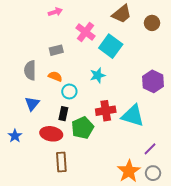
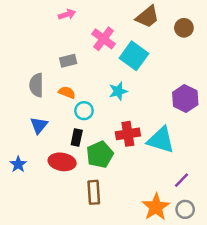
brown rectangle: (61, 162) -> (94, 192), moved

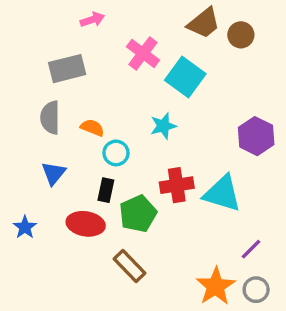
brown circle: (184, 28) -> (241, 35), moved
gray rectangle: (68, 61) -> (67, 69), moved, size x1.5
brown rectangle: (94, 192) -> (130, 266), turned -40

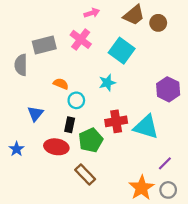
pink arrow: (92, 20) -> (92, 13), moved
pink cross: (143, 53) -> (81, 39), moved
gray semicircle: (50, 118) -> (21, 65), moved

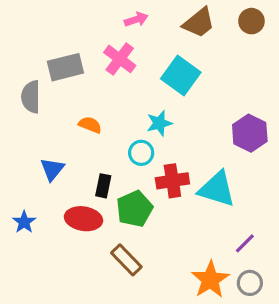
brown circle: (158, 23) -> (251, 21), moved
cyan circle: (76, 100) -> (141, 153), moved

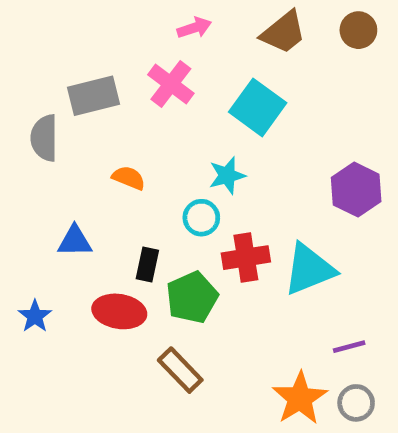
blue triangle: (52, 169) -> (75, 241), turned 50
cyan triangle: (217, 189) -> (309, 269), turned -39
purple line: (245, 243) -> (349, 347), turned 30

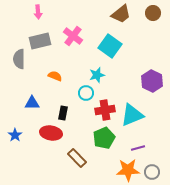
pink arrow: (194, 28) -> (38, 12), moved, turned 104
green pentagon: (192, 297) -> (104, 138), moved
purple line: (349, 347) -> (138, 148), moved
orange star: (300, 398) -> (128, 170), turned 30

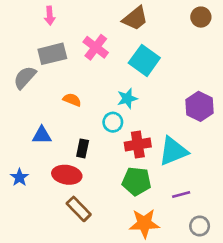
brown trapezoid: (121, 14) -> (135, 18), moved
gray semicircle: (19, 59) -> (25, 77), turned 42
green pentagon: (104, 138) -> (136, 181), turned 30
brown rectangle: (77, 158) -> (79, 209), moved
orange star: (128, 170) -> (144, 223), moved

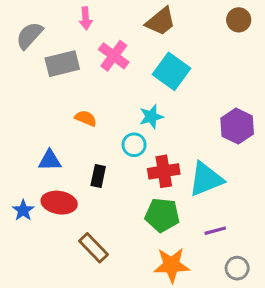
pink arrow: (50, 16) -> (86, 18), moved
gray semicircle: (25, 77) -> (29, 35), moved
red ellipse: (67, 175) -> (59, 203), moved

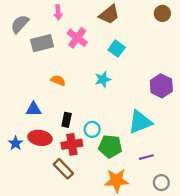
cyan square: (172, 71) -> (117, 49), size x0.7
cyan circle: (134, 145) -> (92, 129), moved
red cross: (164, 171) -> (72, 144), moved

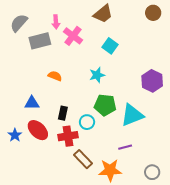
pink arrow: (58, 12) -> (56, 22), moved
red ellipse: (40, 138) -> (38, 130), turned 35
green pentagon: (110, 146) -> (105, 105), moved
purple line: (146, 157) -> (125, 147), moved
brown rectangle: (63, 169) -> (83, 159), moved

